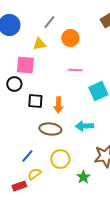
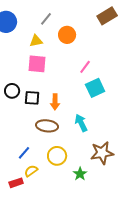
pink square: (25, 65) -> (37, 64), moved
pink line: (75, 70) -> (85, 67), moved, turned -56
black circle: (14, 84) -> (12, 91), moved
cyan arrow: (84, 126) -> (81, 123), turned 66

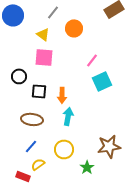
yellow triangle: (36, 41) -> (43, 34), turned 48
black circle: (12, 91) -> (19, 76), moved
cyan arrow: (81, 123) -> (68, 116), moved, turned 36
brown ellipse: (47, 126) -> (32, 119), moved
red rectangle: (16, 183) -> (23, 176), turned 40

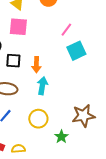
yellow semicircle: (38, 164) -> (18, 149), moved, turned 32

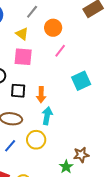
pink line: (66, 30) -> (60, 51), moved
brown star: (83, 116) -> (81, 155), moved, size x0.7
yellow circle: (38, 119) -> (36, 140), moved

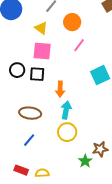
black square: (18, 91) -> (37, 74), moved
yellow circle: (36, 140) -> (67, 132), moved

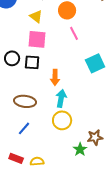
pink line: (79, 45) -> (74, 33), turned -64

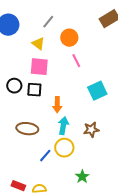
blue line: (24, 128) -> (45, 156), moved
brown star: (95, 137) -> (91, 130), moved

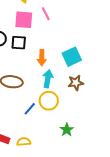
pink line: (76, 61) -> (46, 14), moved
cyan square: (97, 91) -> (72, 57), moved

